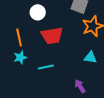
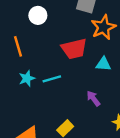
red trapezoid: (52, 36) -> (74, 49), moved
cyan star: (20, 57) -> (27, 78), moved

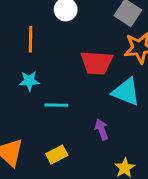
cyan triangle: (103, 64) -> (126, 92), size x1.5
cyan line: (52, 79) -> (56, 105), moved

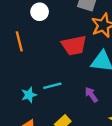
cyan star: (29, 81) -> (29, 95), moved

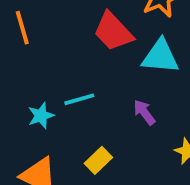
red trapezoid: (74, 45) -> (113, 32), turned 60

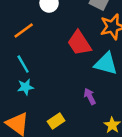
orange line: (22, 28) -> (24, 31), turned 60
cyan line: (79, 99) -> (23, 64), moved, turned 66

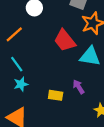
yellow rectangle: (56, 121) -> (56, 95), moved, turned 48

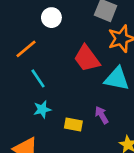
cyan line: (17, 64) -> (38, 78), moved
cyan star: (21, 84) -> (42, 109), moved

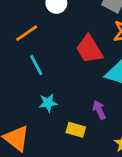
cyan star: (42, 109) -> (48, 103), moved
yellow rectangle: (73, 124) -> (76, 130), moved

